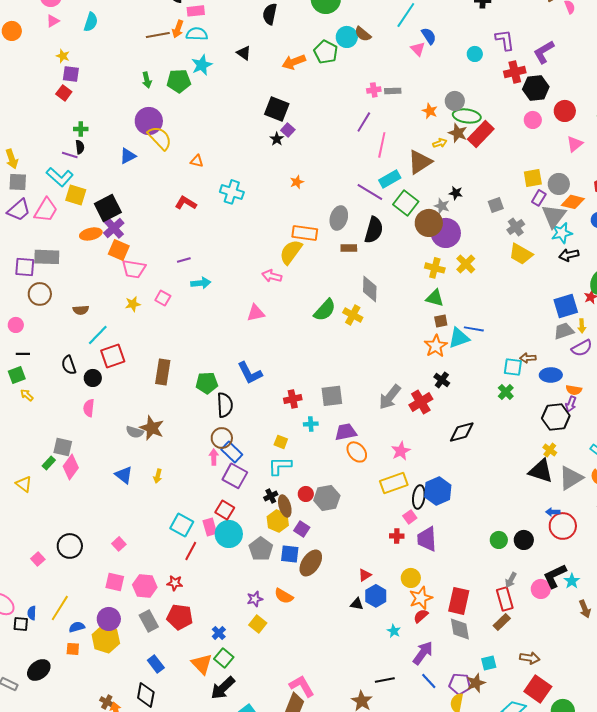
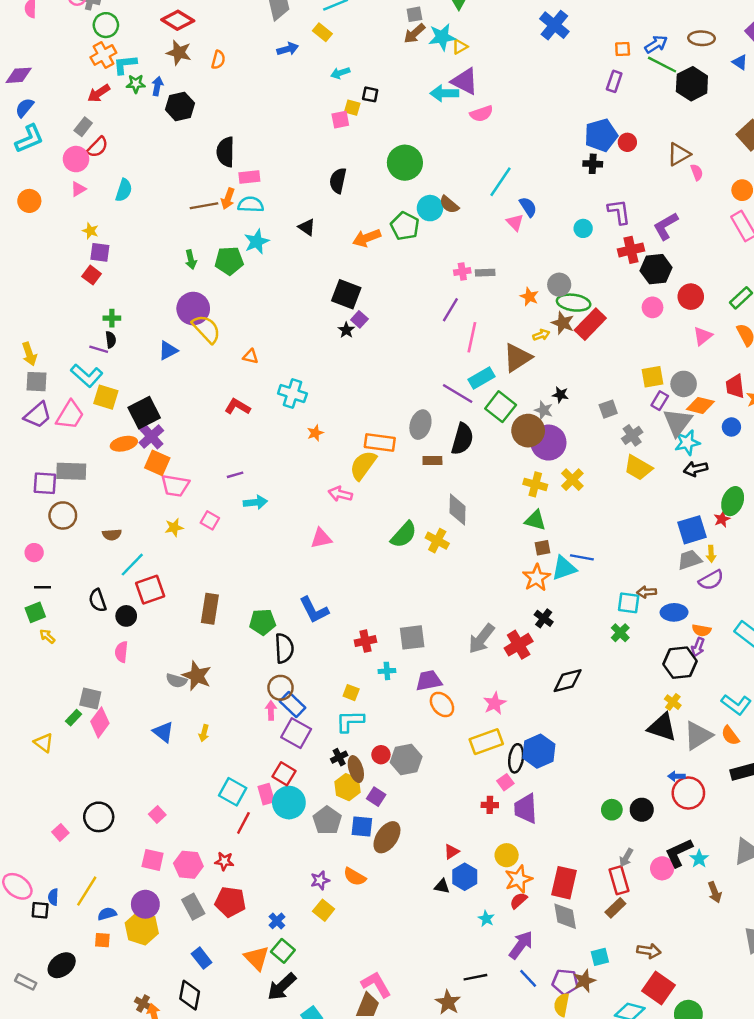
orange star: (297, 182) -> (315, 433), moved

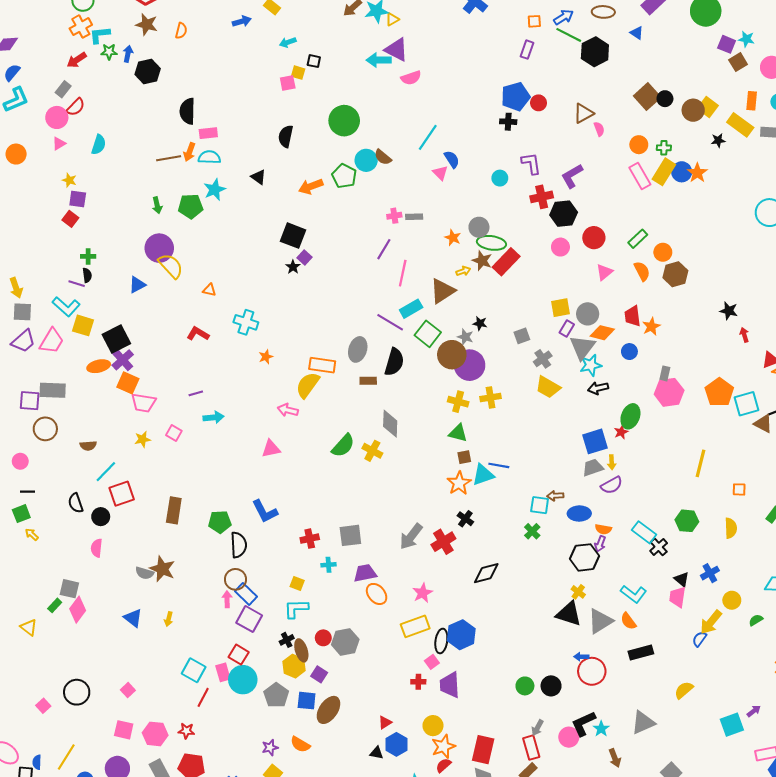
yellow cross: (572, 480) -> (490, 398), turned 36

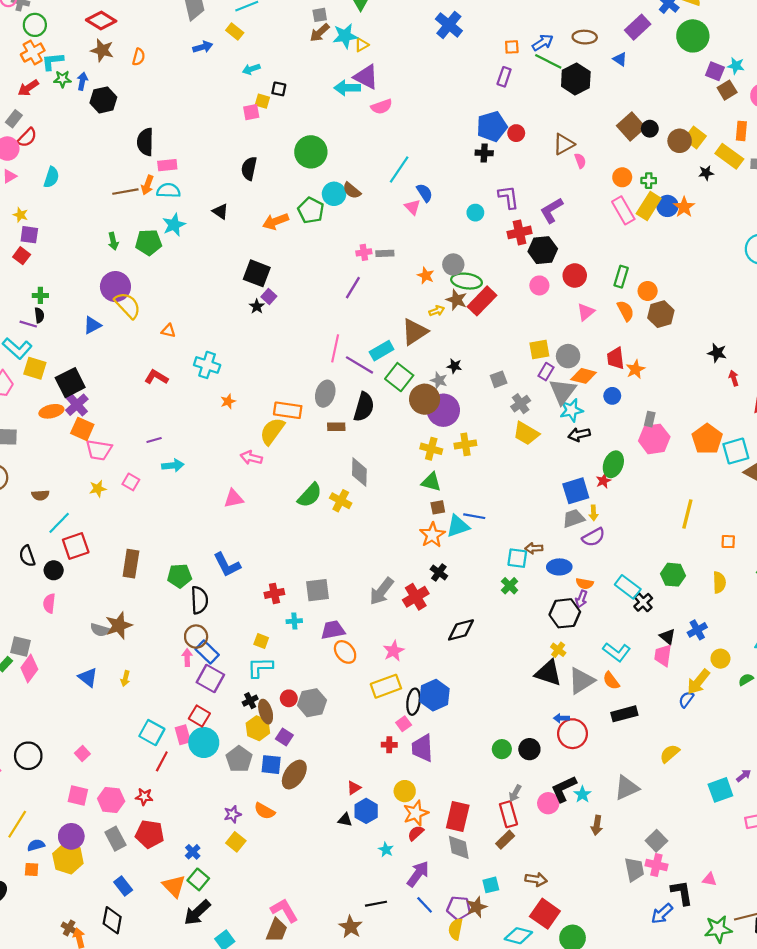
green rectangle: (638, 239) -> (621, 277), turned -30
pink line: (403, 273) -> (335, 348), moved
brown star: (162, 569) -> (119, 625), turned 30
brown arrow: (615, 758) -> (597, 825), turned 30

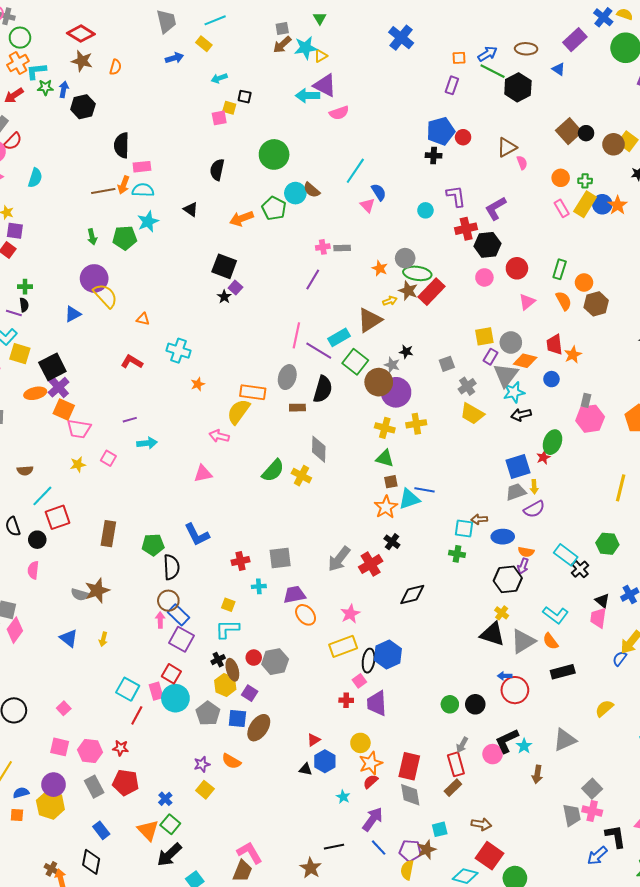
pink rectangle: (623, 210) -> (562, 208), size x0.7
green cross: (510, 586) -> (457, 554), turned -35

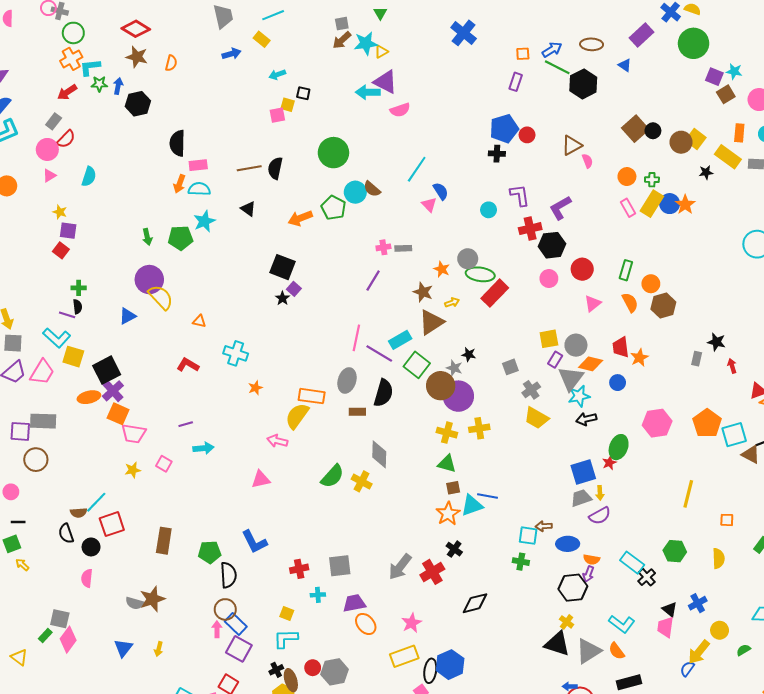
brown line: (103, 191) -> (249, 168), moved
brown star: (408, 291) -> (423, 292), moved
gray rectangle: (586, 400) -> (697, 359), moved
brown semicircle: (25, 471) -> (79, 513), moved
blue triangle: (69, 638) -> (123, 648), turned 30

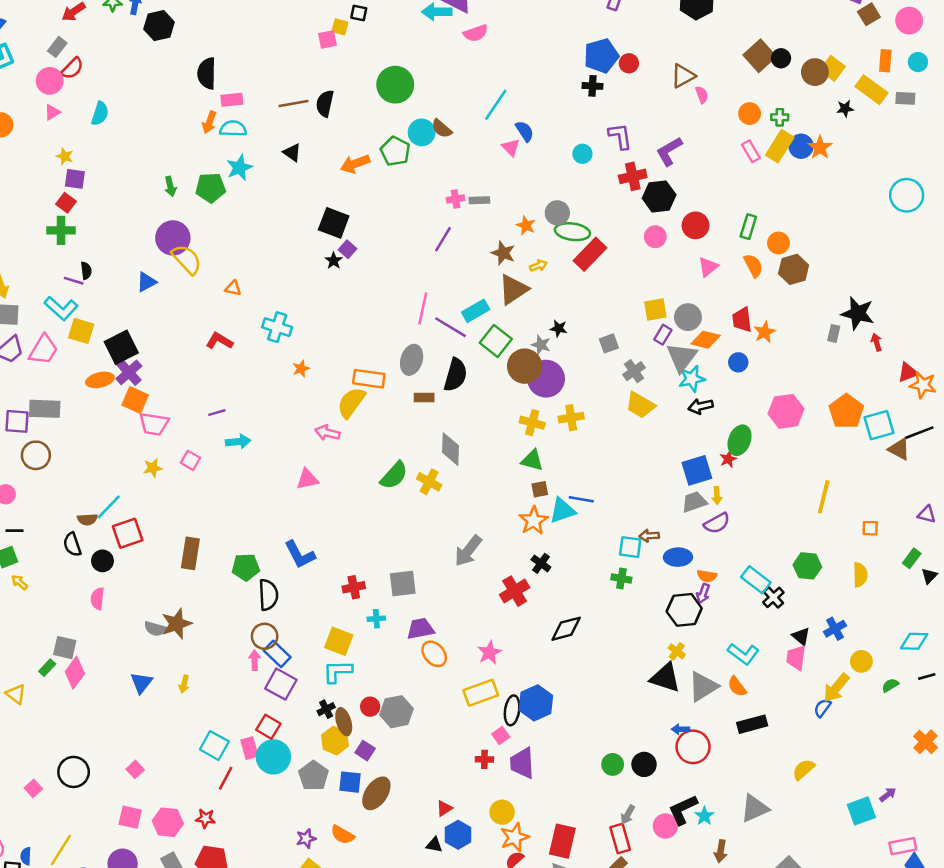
green cross: (79, 288) -> (61, 230), moved, size x1.5
black star: (716, 342) -> (858, 313), size x1.5
gray arrow: (400, 567) -> (468, 551), moved
yellow square: (287, 614) -> (339, 641), size x1.6

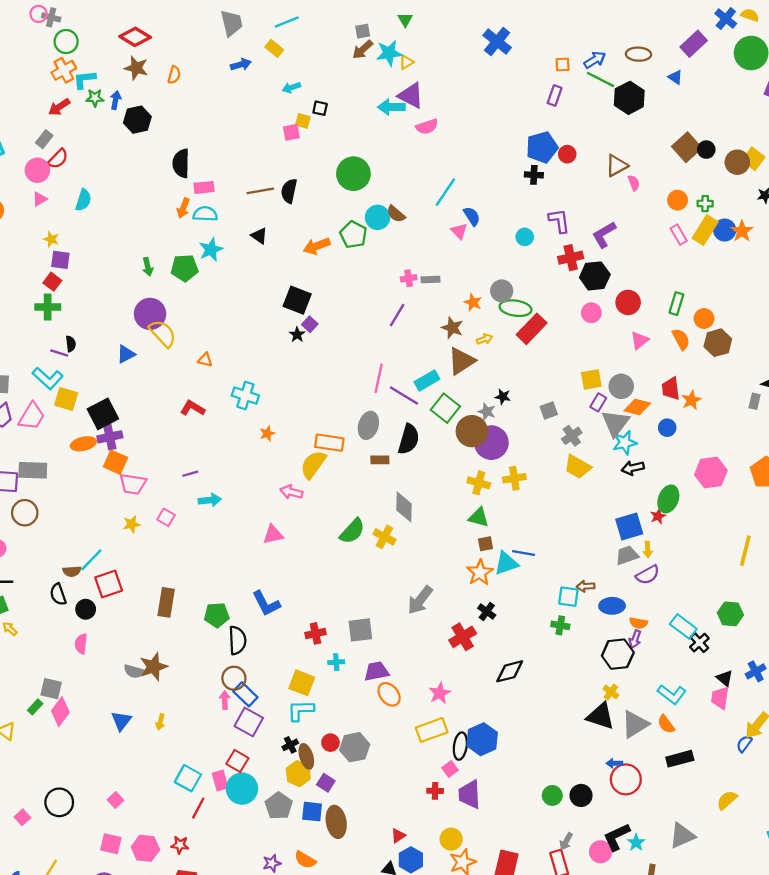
purple cross: (129, 372) -> (110, 437), turned 30
brown ellipse: (376, 793) -> (336, 822), turned -44

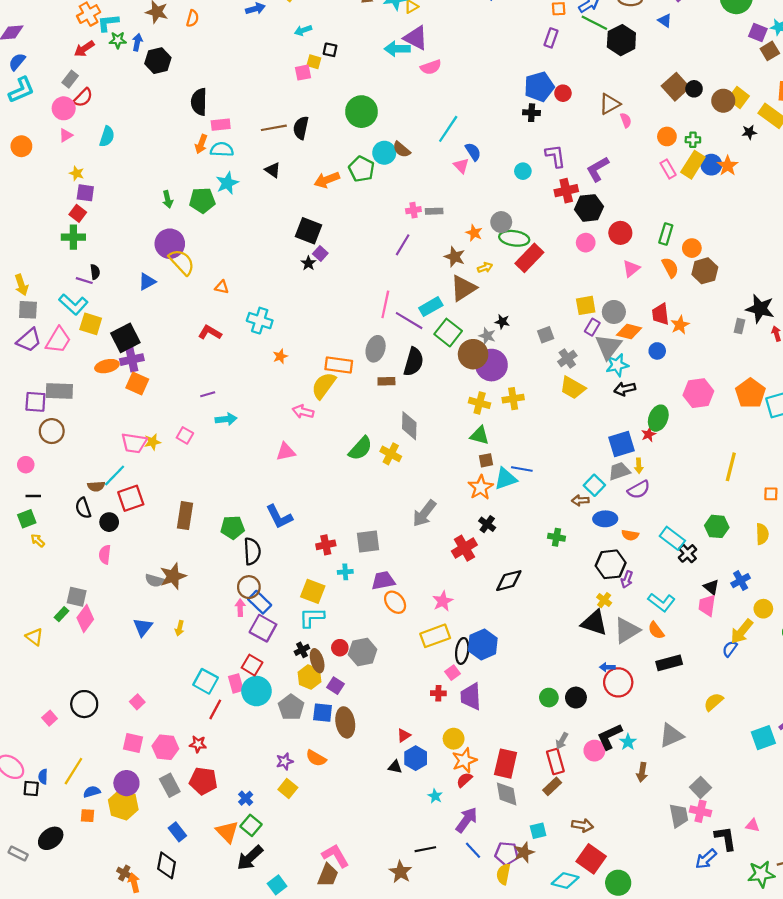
pink trapezoid: (133, 484) -> (134, 443), moved
cyan square: (568, 597) -> (594, 485), moved, turned 36
purple arrow: (635, 639) -> (627, 579), moved

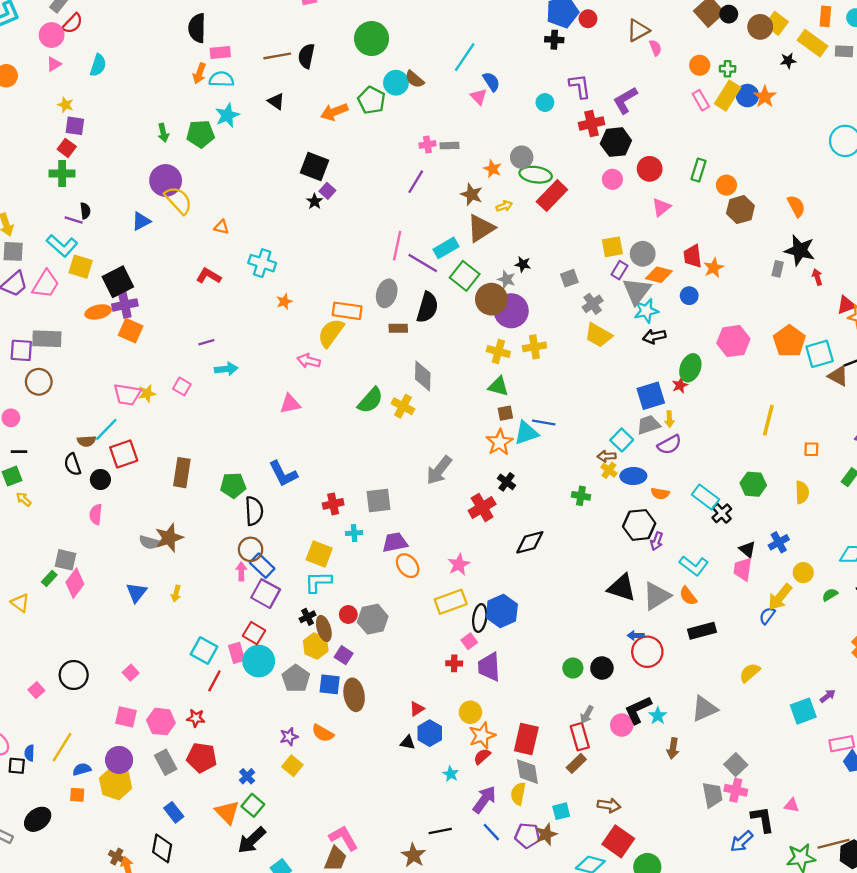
orange semicircle: (670, 268) -> (796, 206), moved
yellow cross: (604, 600) -> (609, 470), moved
yellow semicircle: (503, 874) -> (518, 794), moved

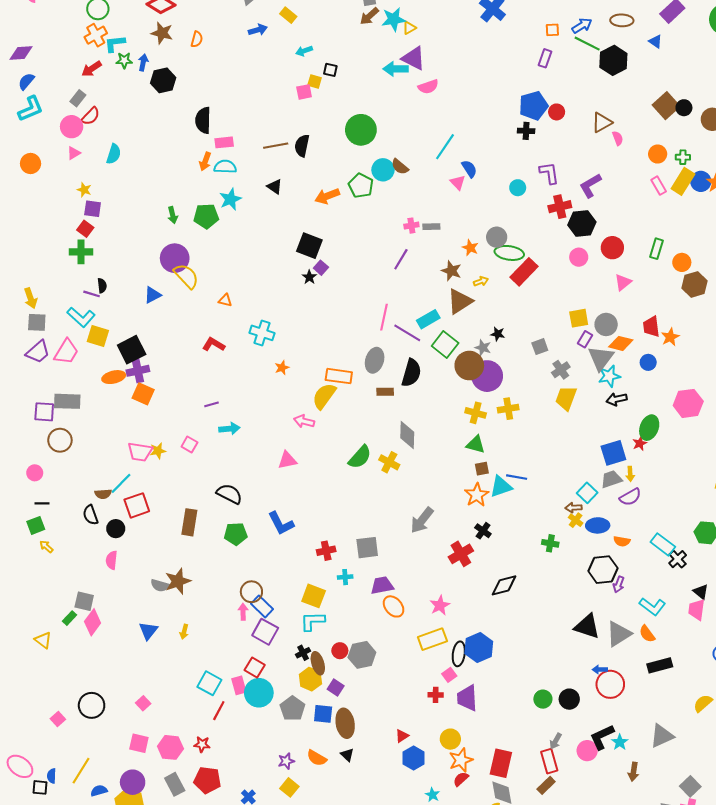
yellow trapezoid: (598, 335) -> (566, 398), turned 80
black semicircle: (254, 511) -> (229, 494), moved, turned -60
black triangle: (408, 742) -> (347, 755), moved, turned 32

